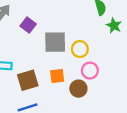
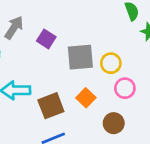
orange square: (57, 76) -> (86, 98), turned -35
brown circle: (78, 89) -> (114, 123), moved

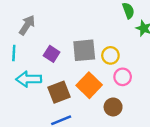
purple square: (46, 39) -> (52, 54), moved
orange square: (86, 98) -> (89, 85), size x1.5

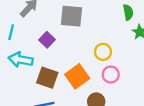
gray square: (84, 50) -> (71, 16), moved
brown square: (59, 92) -> (47, 78), turned 30

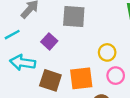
cyan line: (11, 32) -> (12, 35), turned 49
orange square: (77, 76) -> (81, 78), turned 30

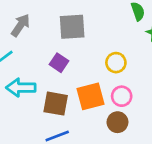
purple square: (49, 41) -> (59, 63), moved
pink circle: (116, 76) -> (122, 96), moved

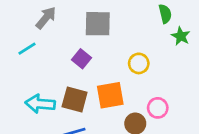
cyan arrow: (21, 88) -> (40, 104), moved
pink circle: (122, 96) -> (158, 108), moved

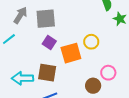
gray square: (98, 24) -> (46, 19), moved
orange square: (110, 95) -> (71, 53), moved

